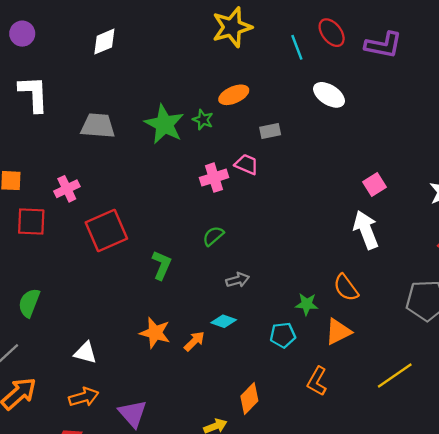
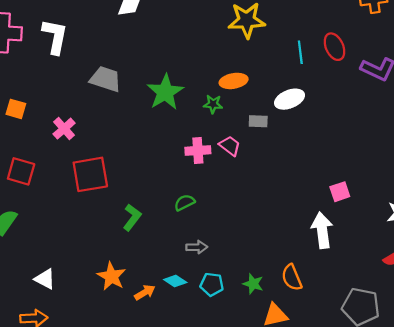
white ellipse: (329, 95) -> (290, 99), moved, turned -68
green star: (203, 120) -> (213, 104), moved, turned -30
pink cross: (67, 189) -> (64, 129), turned -30
red square: (31, 222) -> (21, 171), moved
cyan pentagon: (283, 335) -> (212, 284), moved

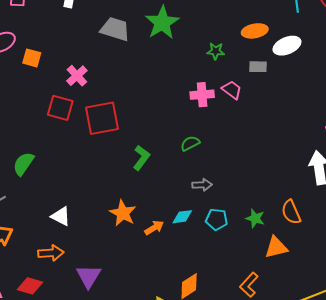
orange ellipse: (234, 81) -> (255, 31), moved
green star: (165, 92) -> (162, 23), moved
red square: (21, 171) -> (60, 108), moved
cyan diamond: (175, 281) -> (182, 217), turned -40

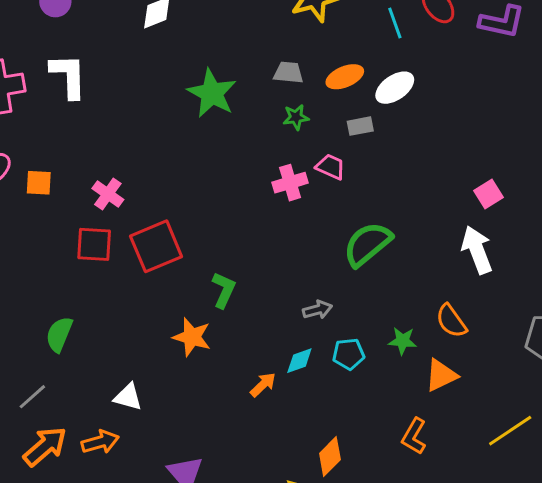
gray trapezoid: (115, 29) -> (288, 73), moved, size x0.7
green semicircle: (190, 143) -> (367, 244), moved, size x1.8
orange star: (123, 213) -> (192, 337), moved
orange arrow: (51, 253) -> (100, 442), moved

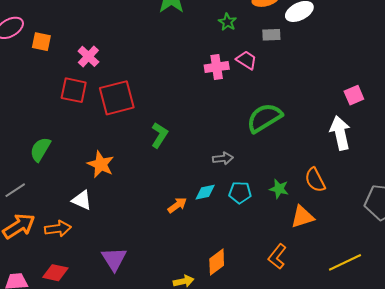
green star: (296, 117) -> (227, 22), turned 30
orange star: (192, 337) -> (101, 164), moved

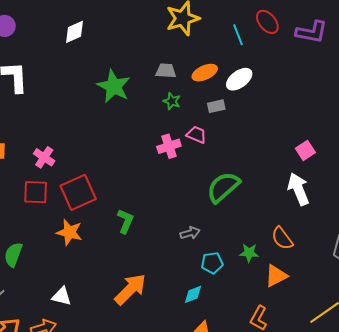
orange star: (101, 164) -> (69, 232), moved
cyan diamond: (205, 192) -> (193, 294), moved
orange arrow: (177, 205) -> (130, 289), moved, size x1.8

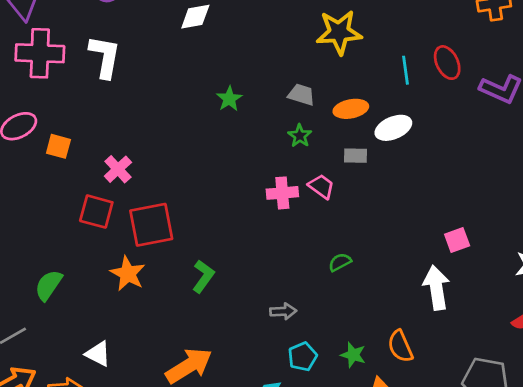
green star: (114, 86) -> (229, 99), size x0.6
green semicircle: (223, 187) -> (340, 262), size x0.5
cyan pentagon: (212, 263) -> (303, 357), turned -30

